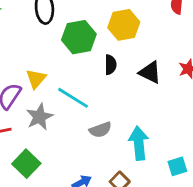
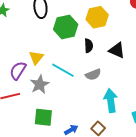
gray semicircle: (100, 130) -> (93, 75), moved
green square: (26, 164) -> (43, 117), moved, turned -36

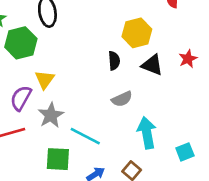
yellow hexagon: (97, 17) -> (137, 33), moved
green hexagon: (66, 27) -> (21, 43), moved
cyan line: (63, 70) -> (85, 136), moved

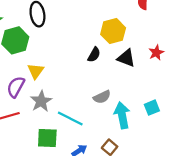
black semicircle: (114, 61) -> (94, 55), turned 35
gray semicircle: (122, 99) -> (102, 97), moved
cyan square: (185, 152) -> (152, 108), moved

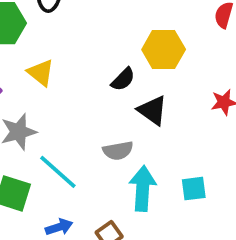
black triangle: (126, 58) -> (153, 110), moved
yellow triangle: (36, 71) -> (41, 73), moved, turned -42

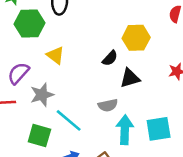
black triangle: (153, 110) -> (130, 78), turned -50
cyan square: (194, 189) -> (159, 129), size x1.5

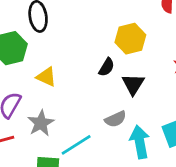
black triangle: (130, 78) -> (133, 84), turned -30
cyan line: (69, 120) -> (76, 145), turned -60

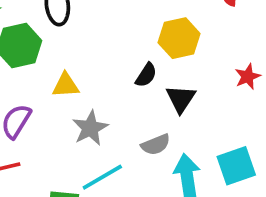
yellow triangle: (46, 77) -> (66, 85), turned -30
gray star: (41, 123) -> (90, 128), moved

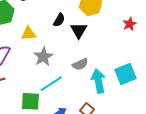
black semicircle: (146, 75) -> (59, 20), moved
black triangle: (181, 99) -> (79, 30), moved

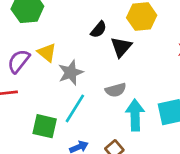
yellow triangle: (29, 34) -> (47, 52), moved, turned 35
cyan line: (51, 84) -> (75, 108), turned -35

